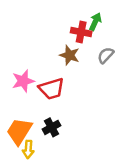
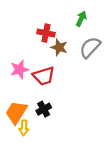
red cross: (81, 32) -> (46, 33), moved
gray semicircle: (106, 55) -> (90, 47), size x1.5

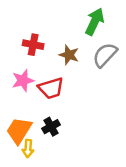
green arrow: (81, 19) -> (95, 22), size x1.5
red cross: (46, 33) -> (33, 45), moved

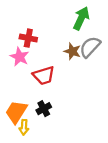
brown star: (69, 55) -> (72, 51), moved
pink star: (23, 81) -> (20, 57), moved, turned -30

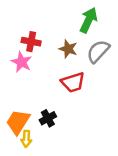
brown star: (72, 51) -> (68, 49), moved
red trapezoid: (44, 76) -> (73, 82), moved

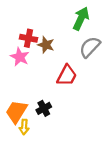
brown star: (68, 49) -> (46, 45), moved
red trapezoid: (73, 82) -> (67, 76), turned -45

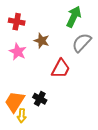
red cross: (28, 38) -> (17, 22), moved
black cross: (44, 108) -> (40, 99), turned -32

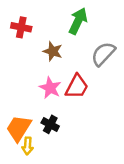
green arrow: (74, 17) -> (78, 21), moved
pink star: (18, 52) -> (50, 88), moved

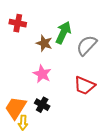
green arrow: (78, 21) -> (63, 33), moved
red trapezoid: (77, 87) -> (85, 86), moved, turned 85

